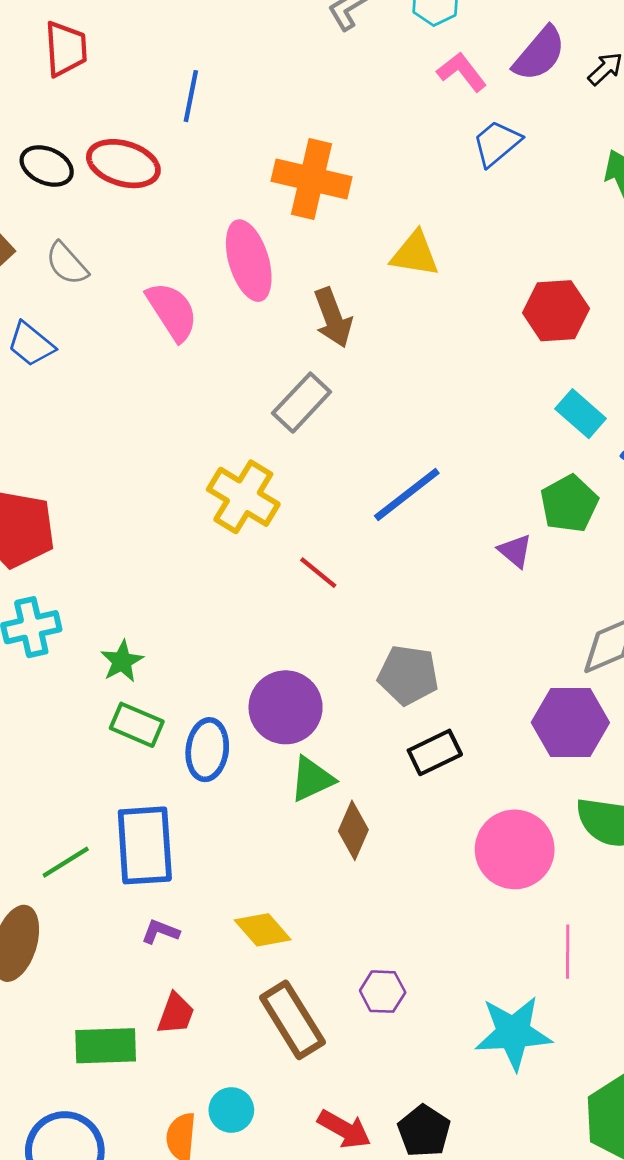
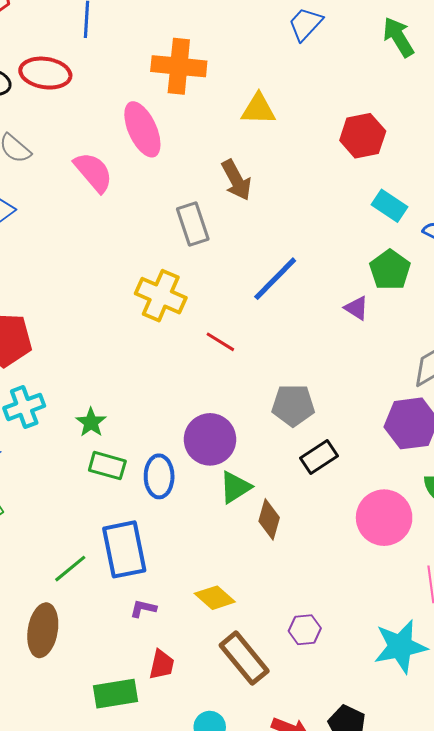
brown arrow: (333, 318) -> (236, 180), moved
gray rectangle: (302, 403) -> (193, 224), turned -54

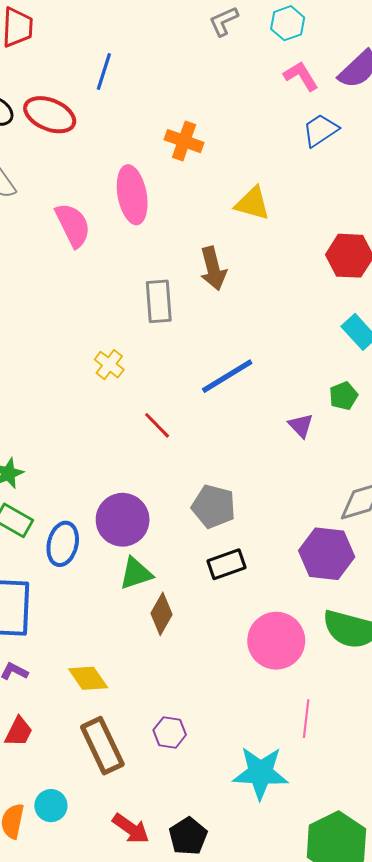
orange cross: (179, 66) -> (184, 141), size x0.7
green pentagon: (390, 270) -> (343, 396), size x0.7
yellow cross: (161, 296) -> (109, 365), size x0.6

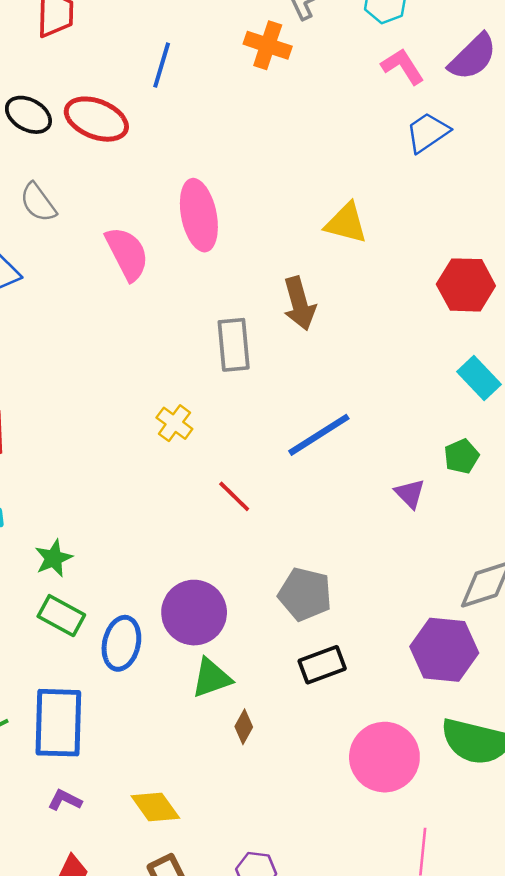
orange cross: (184, 141) -> (268, 45), moved
brown diamond: (162, 614) -> (244, 727), size x0.7

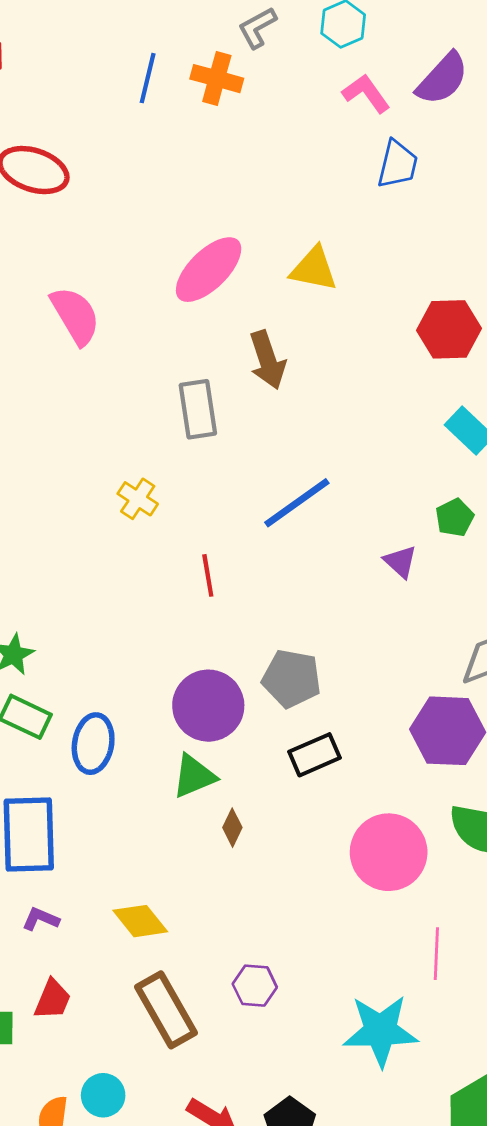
blue line: (162, 65) -> (148, 78), moved
blue trapezoid: (428, 132) -> (398, 164), turned 141
pink ellipse: (199, 215) -> (209, 270), moved, turned 60
red line: (234, 496) -> (208, 575), turned 39
purple circle: (194, 613) -> (208, 706), moved

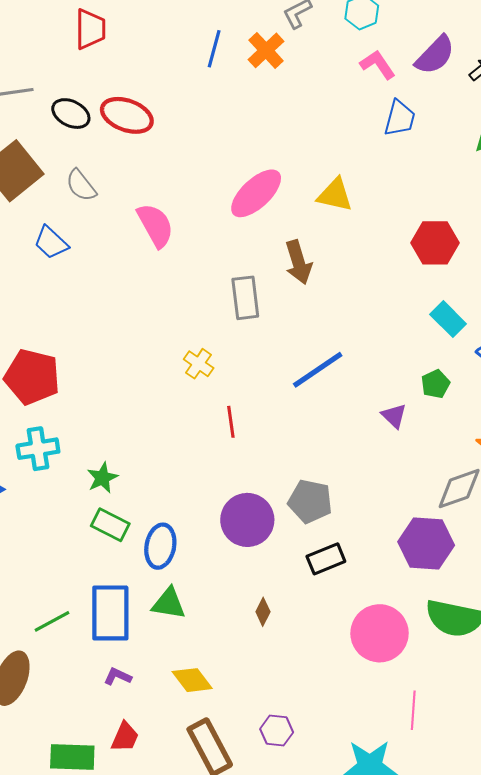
orange cross: (217, 79) -> (266, 50), turned 30
red line: (208, 575) -> (231, 422), moved
green triangle: (194, 776) -> (169, 603), moved, turned 30

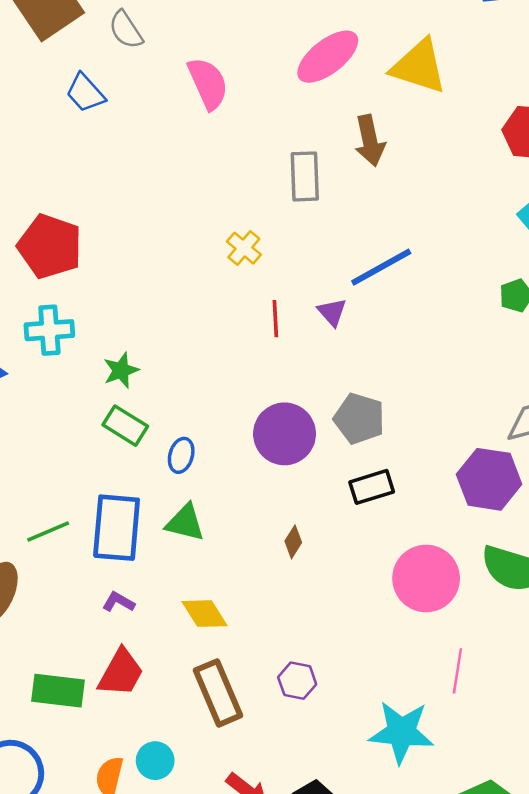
yellow triangle: (335, 195) -> (419, 66), size x1.4
purple triangle: (394, 416) -> (332, 312), moved
blue ellipse: (160, 546) -> (181, 455), size x0.7
red trapezoid: (125, 737) -> (121, 673), size x1.4

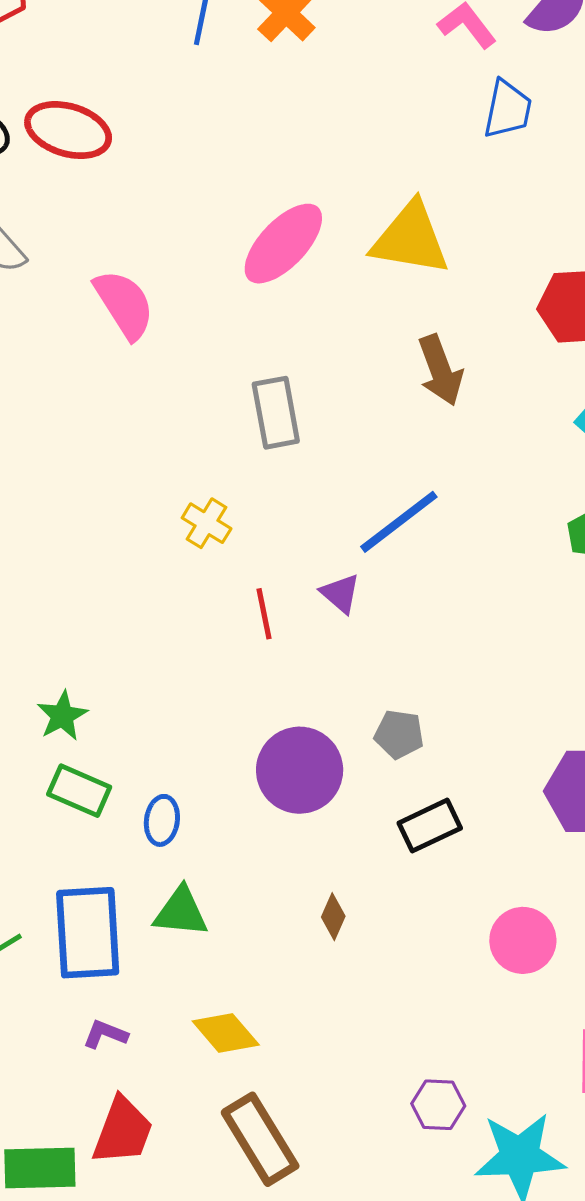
brown arrow: (370, 141) -> (440, 370), moved
gray pentagon: (359, 419) -> (399, 734), size x0.7
pink circle: (426, 578) -> (523, 940), size x0.7
purple hexagon: (297, 681) -> (438, 1105), moved

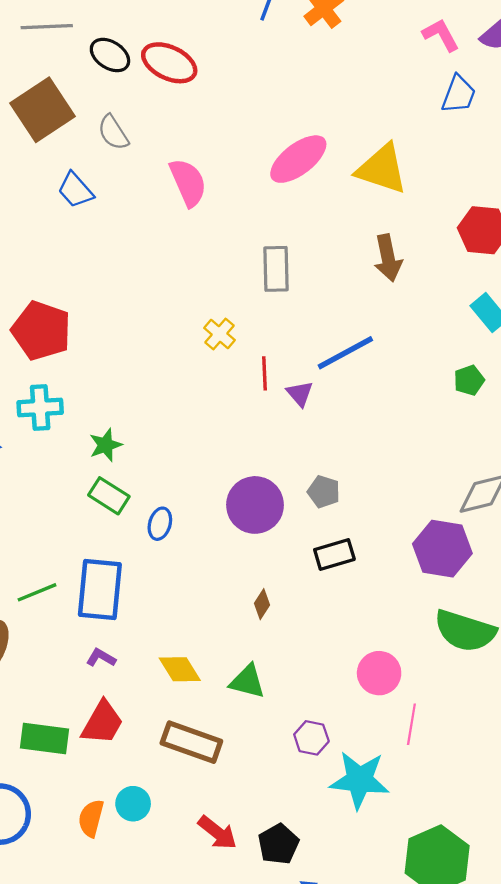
red line: (264, 614) -> (265, 373), moved
green triangle: (181, 912) -> (247, 681), moved
pink circle: (523, 940) -> (379, 673), moved
brown rectangle: (260, 1139) -> (191, 742), turned -48

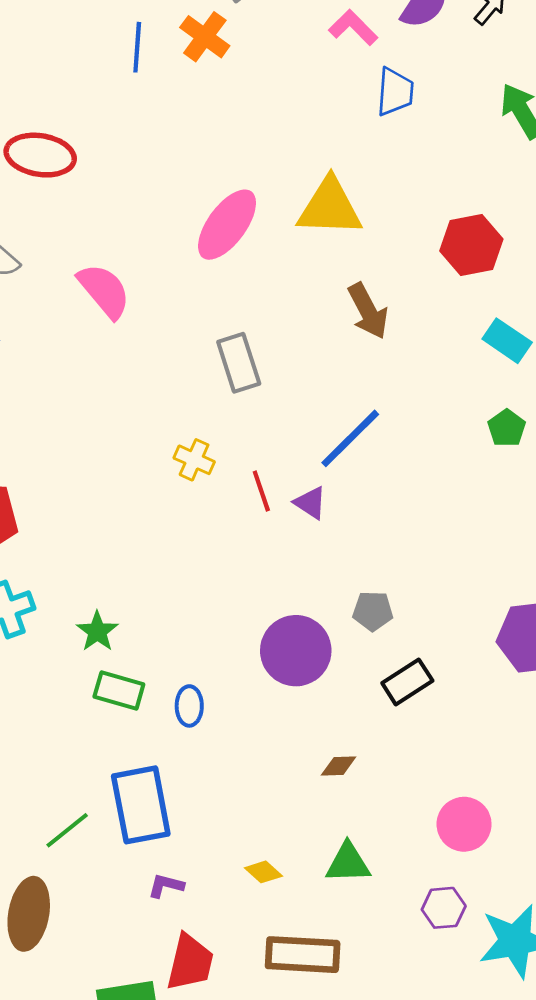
brown diamond: (262, 604) -> (339, 766), turned 72
yellow diamond: (180, 669) -> (263, 872), size x0.7
pink circle: (379, 673) -> (464, 824), moved

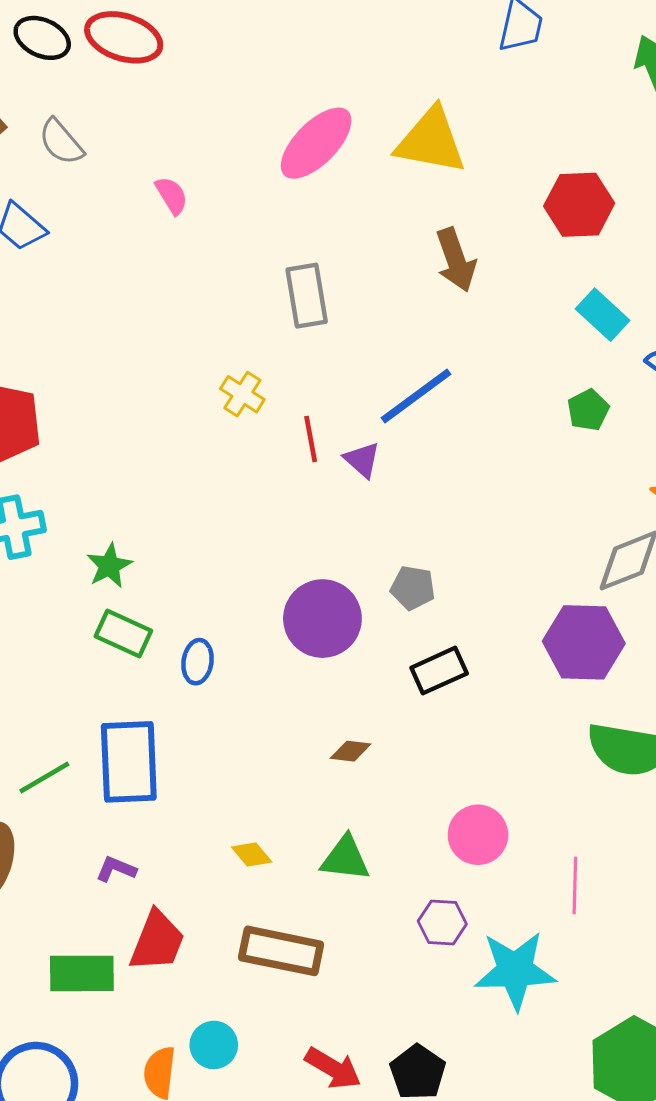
pink semicircle: (104, 291) -> (172, 195), size x0.6
purple L-shape: (166, 886) -> (116, 869), moved

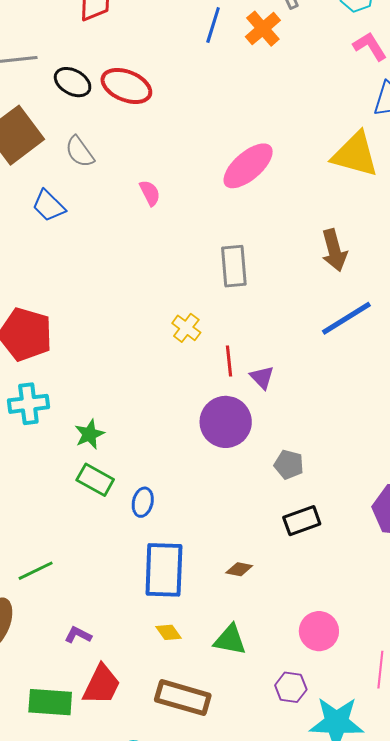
yellow triangle: (431, 141) -> (355, 154), moved
blue line: (416, 396) -> (346, 318), moved
purple circle: (322, 619) -> (226, 422), moved
blue rectangle: (129, 762) -> (164, 570), moved

